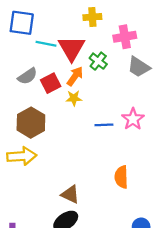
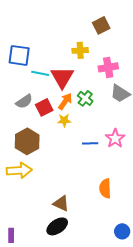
green cross: (98, 61) -> (85, 98), moved

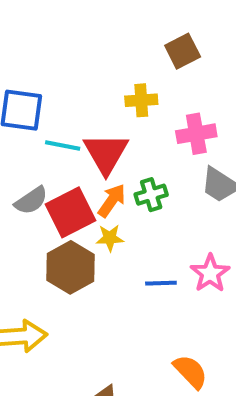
green cross: (85, 98) -> (151, 195), turned 35
red square: (44, 107) -> (71, 212), size x1.4
brown hexagon: (27, 141) -> (71, 267), moved
orange semicircle: (105, 188) -> (190, 372), turned 138

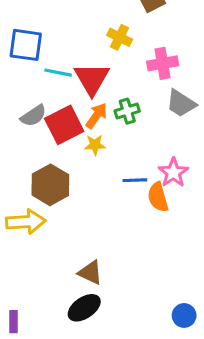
yellow cross: (141, 100) -> (120, 37), turned 30
brown hexagon: (71, 267) -> (50, 185), moved
orange semicircle: (190, 372) -> (158, 197), moved, turned -152

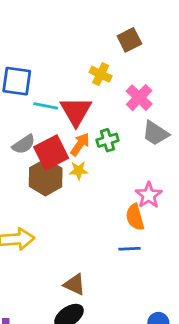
pink cross: (163, 63) -> (139, 98), turned -36
blue line: (135, 180) -> (129, 249), moved
brown hexagon: (50, 185) -> (46, 177), moved

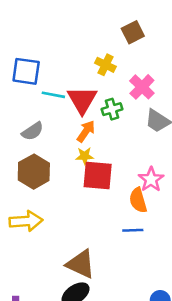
green cross: (107, 140) -> (112, 109), moved
red square: (51, 153) -> (98, 176), moved, turned 32
brown hexagon: (46, 177) -> (34, 172), moved
brown triangle: (75, 284) -> (81, 264), size x1.4

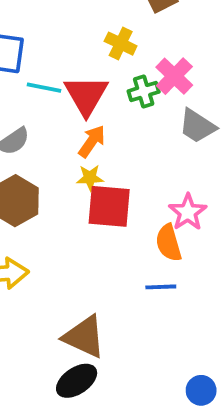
green cross: (112, 109) -> (144, 91), moved

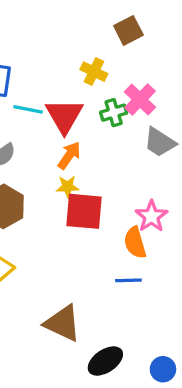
black ellipse: (77, 381) -> (105, 361), moved

